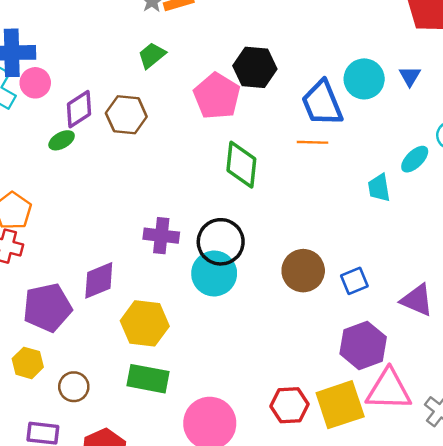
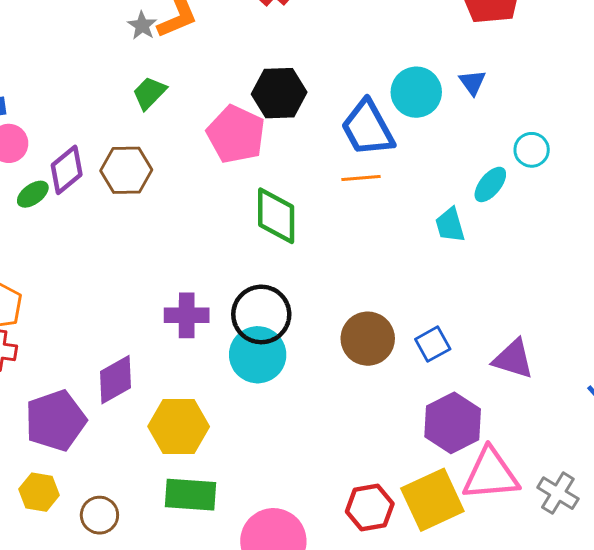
green ellipse: (62, 140) -> (33, 194), moved

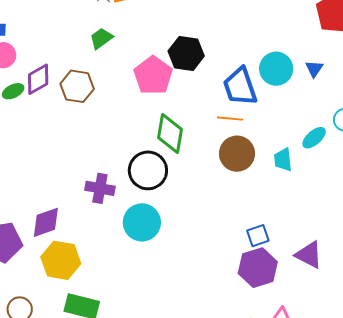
black circle: (261, 314) -> (148, 170), moved
brown circle: (368, 339) -> (237, 154), moved
purple hexagon: (453, 423) -> (258, 268), moved
yellow hexagon: (179, 427) -> (61, 260), moved

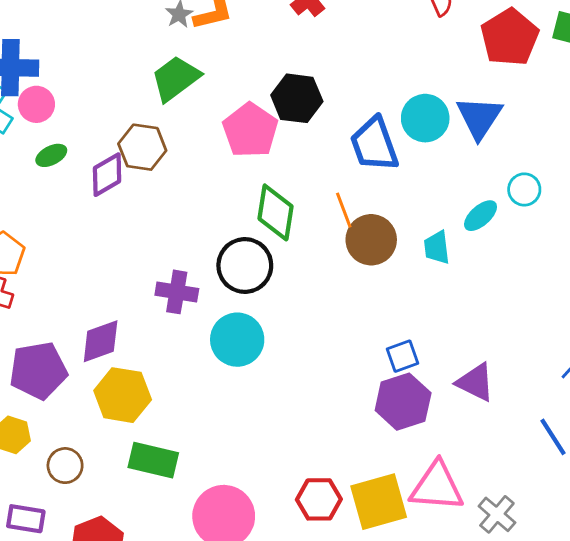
green trapezoid: (101, 38) -> (176, 78), size x1.5
blue triangle: (314, 69) -> (479, 117), size x1.8
purple diamond: (38, 79) -> (107, 175), moved
orange line: (230, 119) -> (344, 210), moved, turned 65

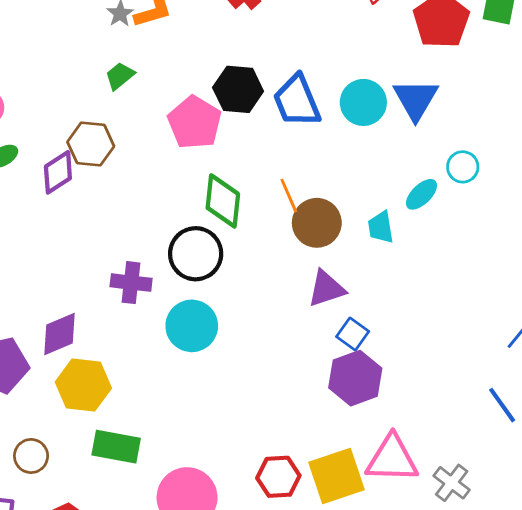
green trapezoid: (176, 78) -> (120, 76), size x0.6
blue trapezoid: (374, 144) -> (297, 101), moved
blue square: (403, 356) -> (353, 334), turned -32
purple triangle: (475, 382) -> (326, 289), moved, turned -42

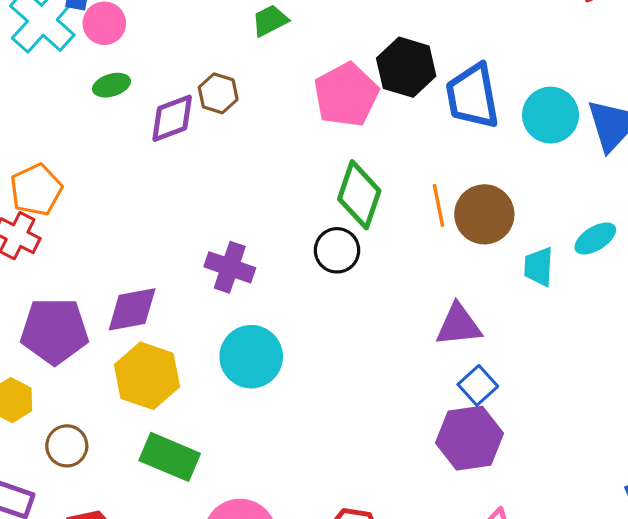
brown hexagon: (91, 144) -> (218, 93), size x0.7
brown circle: (317, 223) -> (484, 214), moved
black circle: (196, 254) -> (337, 250), moved, size x0.7
cyan circle: (192, 326) -> (251, 357), moved

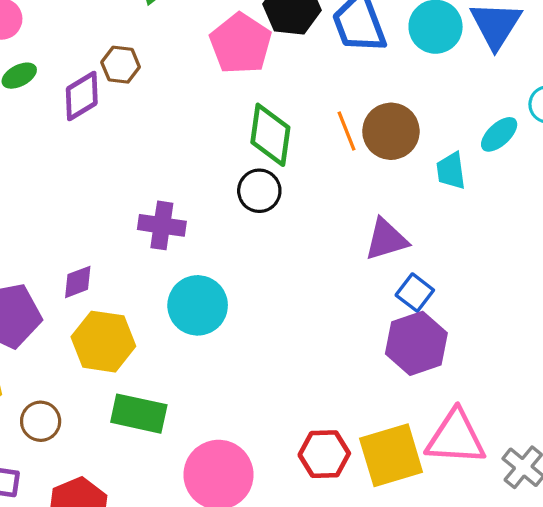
purple diamond: (132, 309) -> (78, 282), size x0.7

